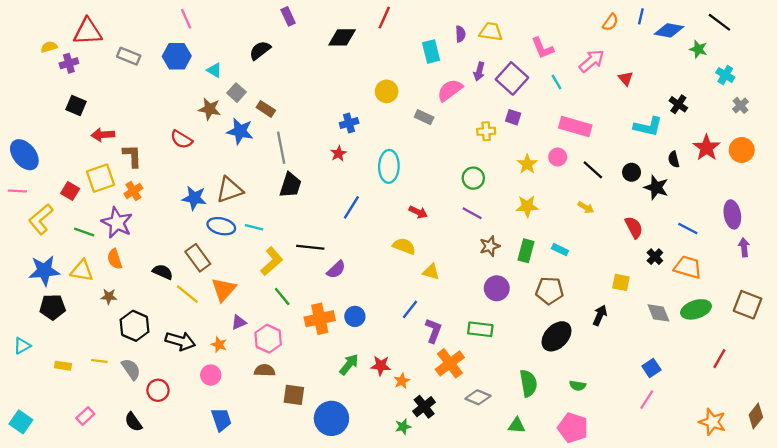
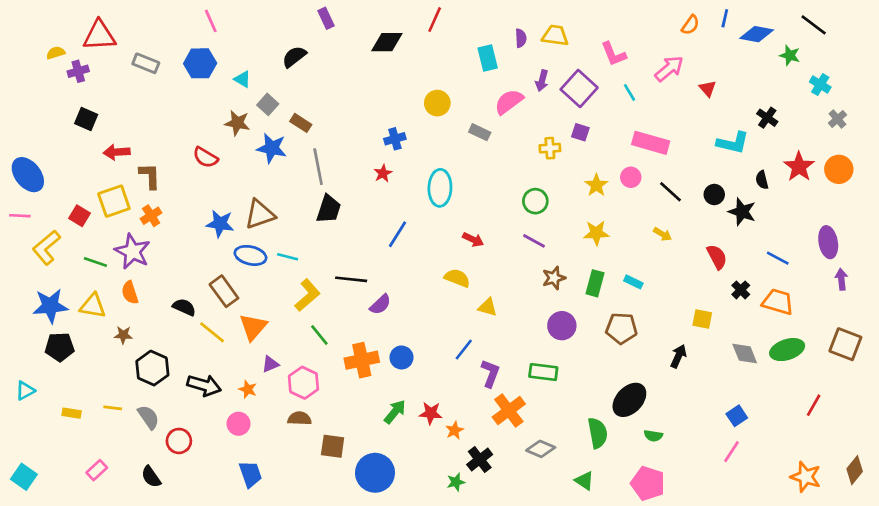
black ellipse: (556, 336) -> (629, 400), moved
green triangle: (517, 425) -> (584, 481), turned 30

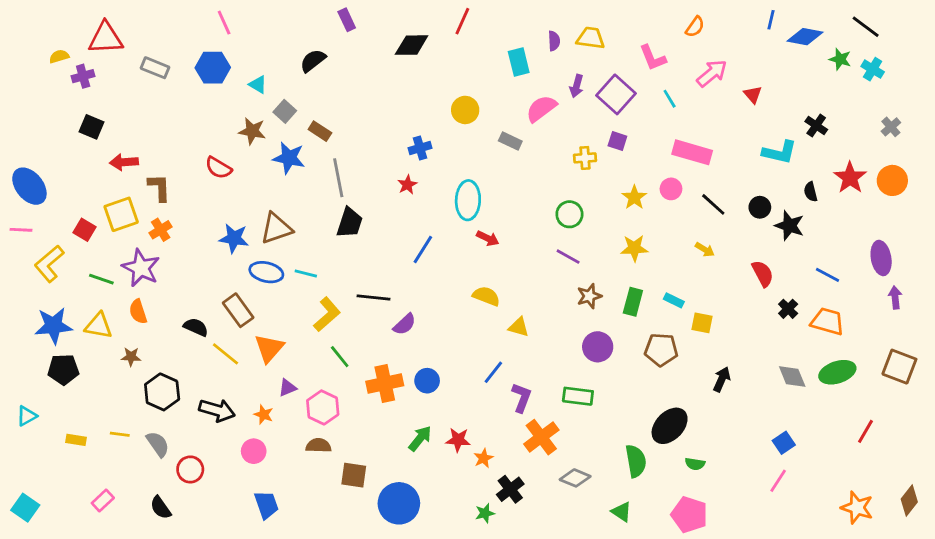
orange semicircle: (690, 25) -> (695, 27), moved
cyan cross: (820, 85) -> (873, 69), moved
red arrow: (473, 240) -> (488, 238), moved
yellow square: (702, 319) -> (702, 323), moved

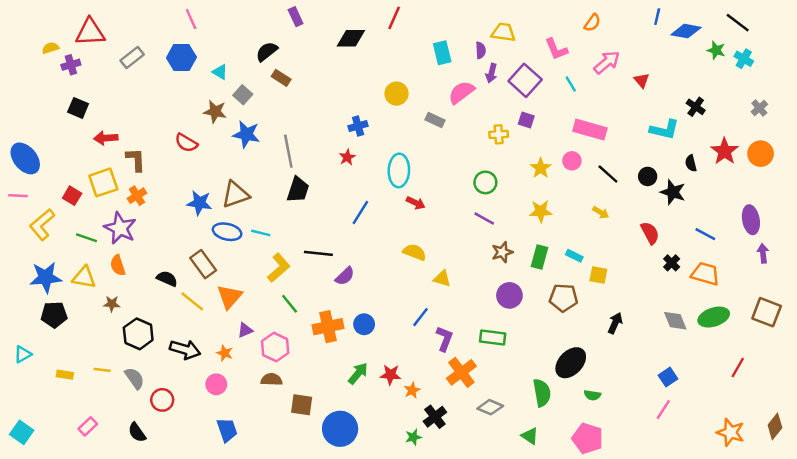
purple semicircle: (554, 41) -> (481, 50), moved
gray rectangle: (155, 68) -> (132, 58), turned -60
brown rectangle: (320, 131) -> (281, 78), moved

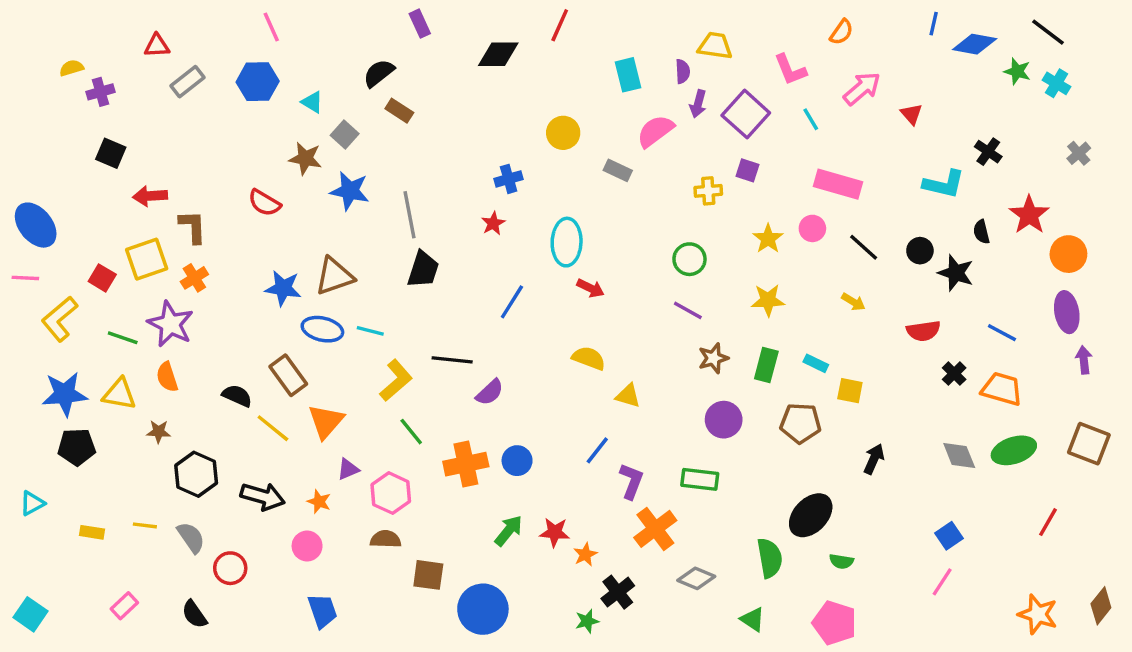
red triangle: (90, 32) -> (157, 46), moved, size x0.6
orange circle: (761, 154) -> (1068, 254), moved
red semicircle: (650, 233) -> (923, 331), turned 110

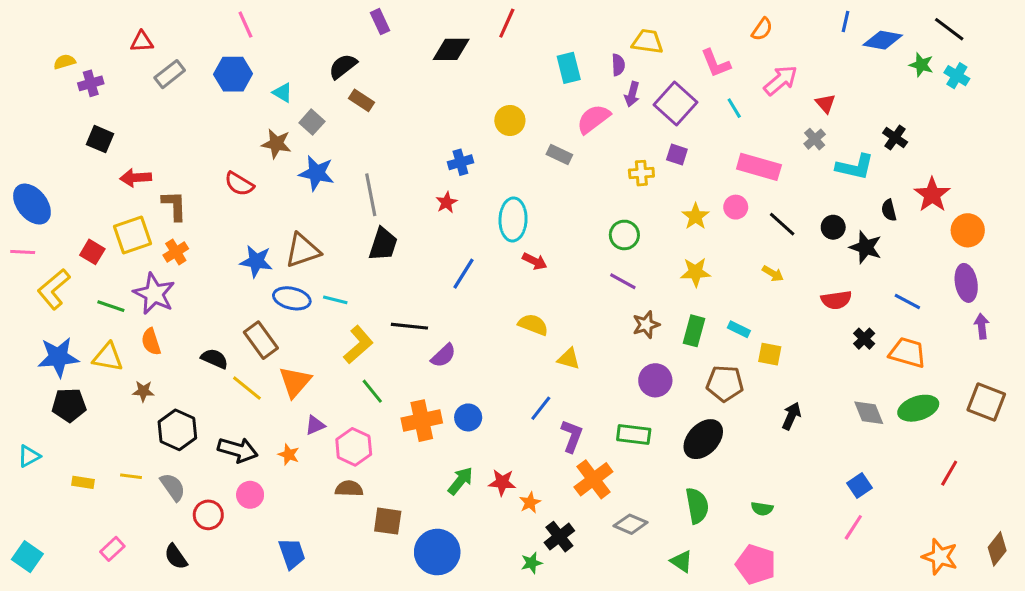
gray cross: (1079, 153) -> (815, 139), moved
black ellipse: (811, 515) -> (703, 439), moved
pink circle: (307, 546) -> (250, 495), moved

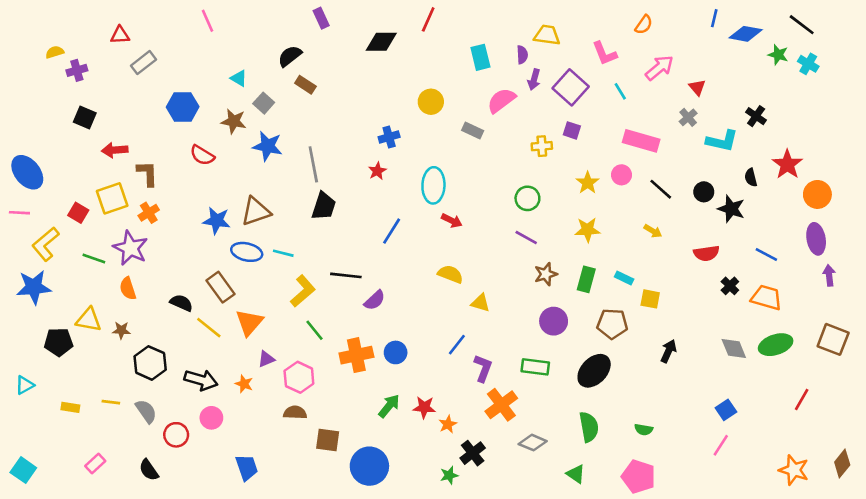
blue hexagon: (233, 74) -> (183, 107), moved
blue star: (58, 357) -> (34, 287), moved
yellow triangle: (108, 357) -> (89, 320), moved

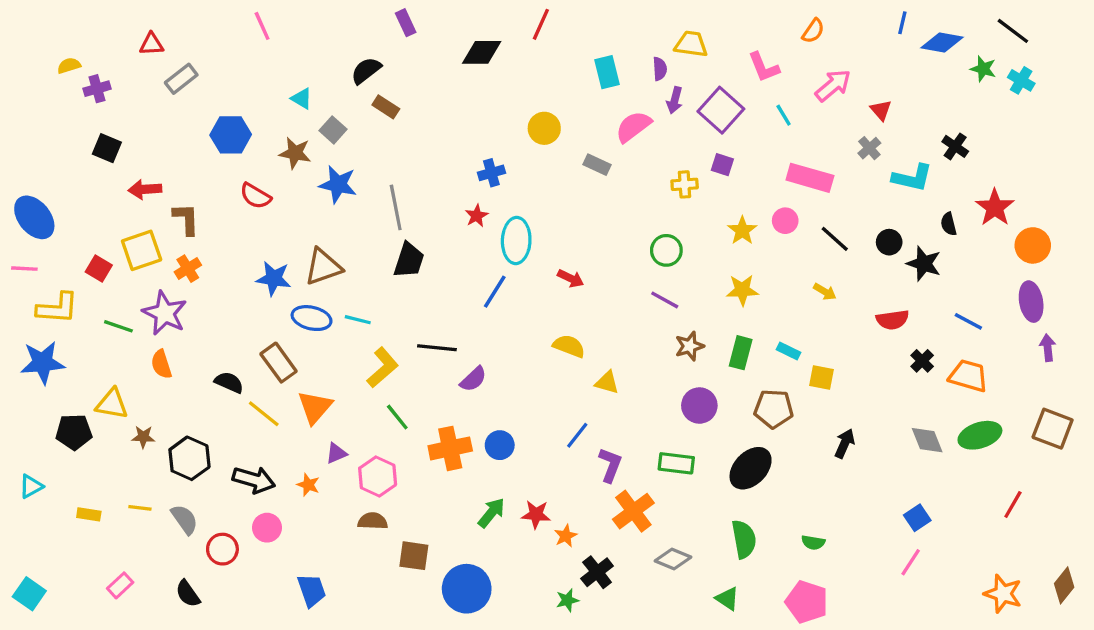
cyan ellipse: (433, 185) -> (516, 240), moved
yellow L-shape: (46, 244) -> (57, 308), turned -136
brown star: (121, 330) -> (143, 437), moved

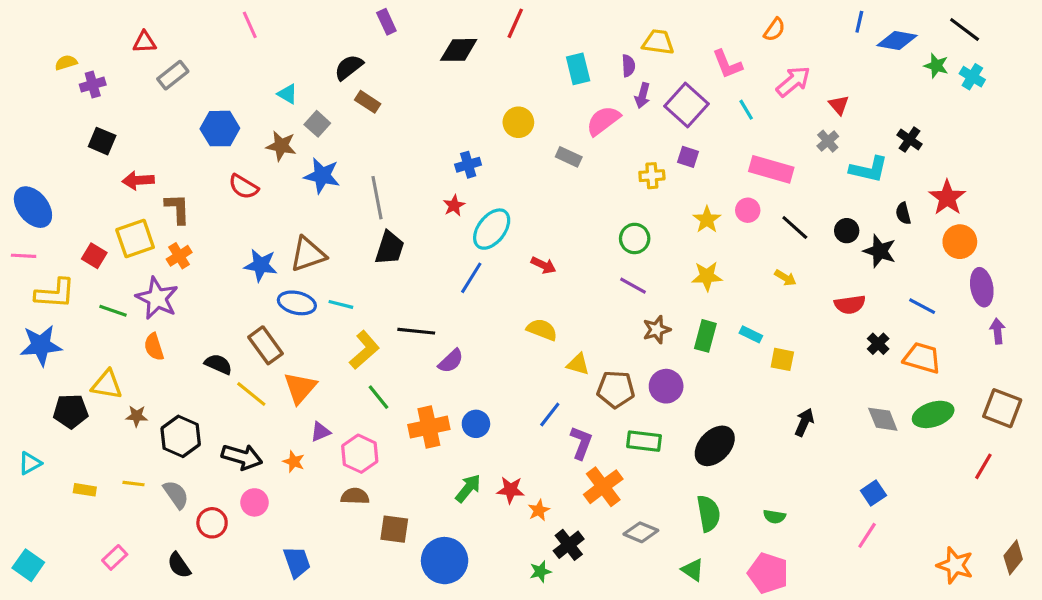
cyan ellipse: (516, 240) -> (492, 229), turned 36
orange circle: (1033, 245) -> (960, 242), moved
brown pentagon: (774, 409) -> (616, 389), moved
red line: (1013, 505) -> (983, 466), moved

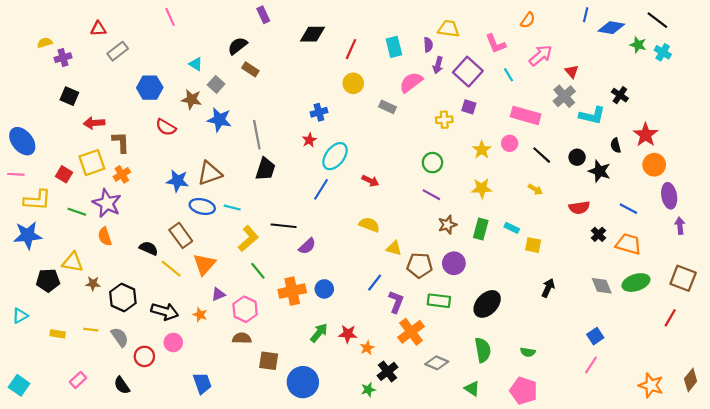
red line: (515, 23) -> (351, 49), moved
gray cross: (828, 141) -> (564, 96), size x1.5

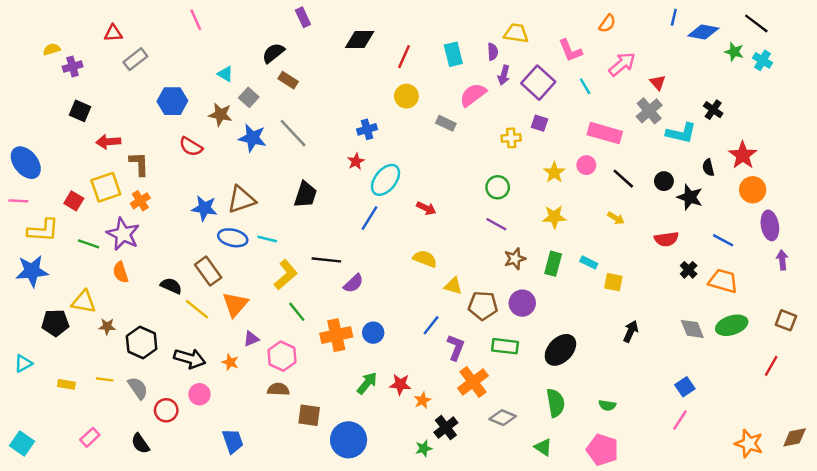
gray line: (257, 135) -> (293, 133), moved, turned -32
brown square: (683, 278) -> (786, 320), size x0.7
brown diamond: (691, 380) -> (795, 437), turned 40

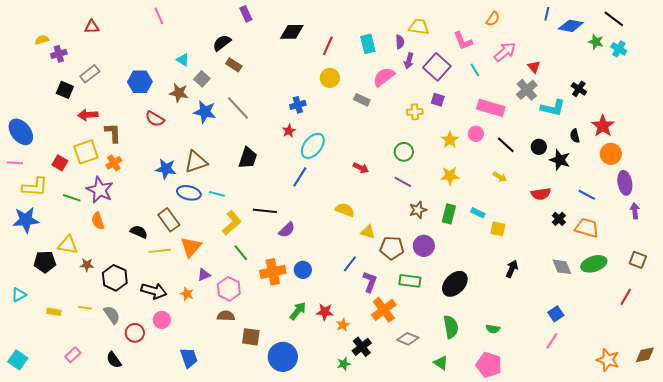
gray rectangle: (135, 59) -> (90, 74), moved
red arrow: (426, 208) -> (361, 168), moved
yellow line: (197, 309) -> (160, 251), turned -45

